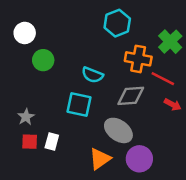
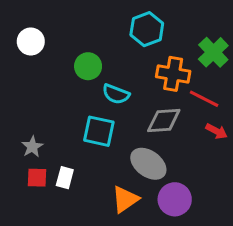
green circle: (43, 60) -> (88, 66), moved

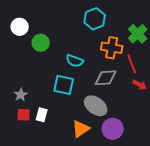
green circle: (88, 66) -> (41, 43), moved
red line: (204, 99) -> (132, 64), turned 42

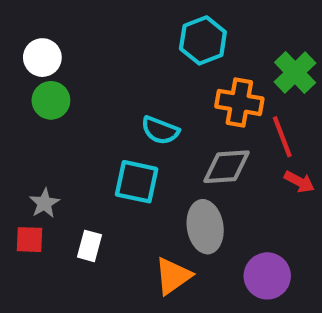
green circle: (41, 43) -> (51, 100), moved
gray ellipse: (96, 106) -> (205, 227), turned 45
red square: (24, 115) -> (30, 240), moved
purple circle: (113, 129) -> (267, 276), moved

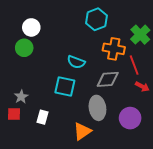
white circle: (42, 58) -> (31, 27), moved
purple circle: (267, 276) -> (130, 118), moved

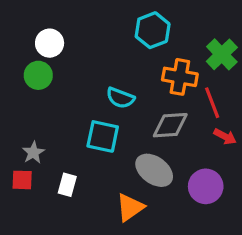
gray ellipse: (97, 108) -> (154, 170), turned -45

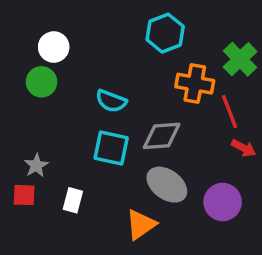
cyan semicircle: (120, 98) -> (111, 101), moved
gray diamond: (170, 125) -> (162, 136), moved

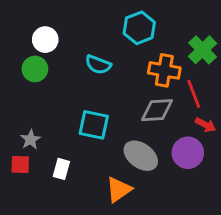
cyan semicircle: (111, 101) -> (98, 65), moved
gray diamond: (162, 136) -> (157, 110), moved
purple circle: (223, 202) -> (188, 153), moved

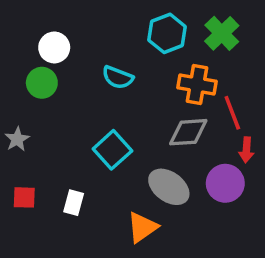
green cross: (203, 50) -> (222, 33), moved
cyan square: (94, 125) -> (112, 150), turned 36
red arrow: (205, 125) -> (246, 150), turned 66
gray star: (31, 140) -> (17, 139), moved

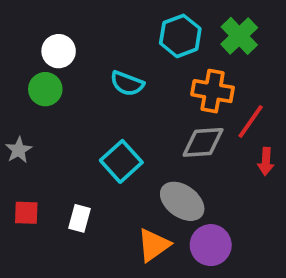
red line: (232, 113) -> (251, 121), turned 56
purple circle: (225, 183) -> (211, 245), moved

